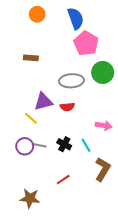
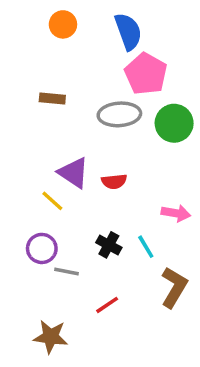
gray ellipse: (71, 81) -> (119, 114), moved
purple triangle: (43, 102) -> (74, 173), turned 48
gray line: (39, 145) -> (66, 271), moved

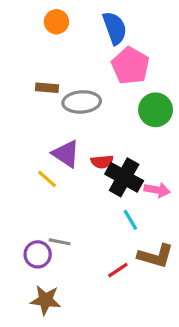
gray ellipse: (119, 114) -> (82, 102), moved
black cross: (109, 245) -> (124, 177), moved, size x1.6
purple circle: (42, 248) -> (38, 254), moved
brown L-shape: (174, 287) -> (156, 256), turned 75
red line: (107, 305) -> (118, 270), moved

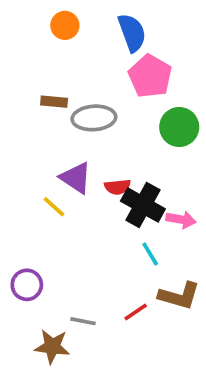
gray line: (60, 242) -> (83, 321), moved
purple circle: (38, 254) -> (27, 285), moved

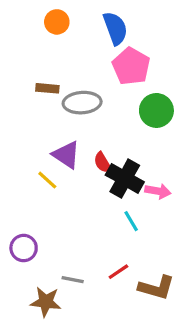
red semicircle: (118, 187) -> (103, 163), turned 65
brown L-shape: (179, 296) -> (156, 288), moved

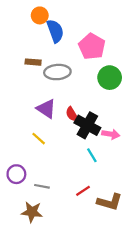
blue semicircle: (115, 28) -> (55, 31), moved
yellow line: (47, 180) -> (39, 139), moved
gray line: (73, 280) -> (42, 186), moved

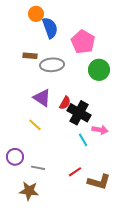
red semicircle: (72, 114) -> (65, 103), turned -120
pink arrow: (111, 134) -> (100, 130), moved

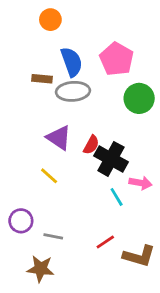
blue semicircle: (50, 28) -> (72, 62), moved

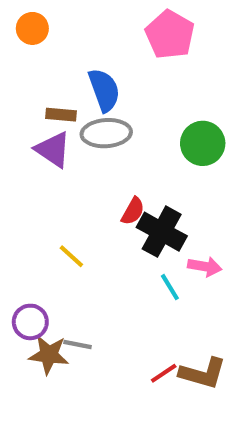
orange circle: (50, 20) -> (32, 28), moved
pink pentagon: (117, 59) -> (170, 35), moved
purple triangle: (59, 138) -> (53, 150), moved
red line: (105, 242) -> (164, 373), moved
brown star: (41, 269) -> (49, 355), moved

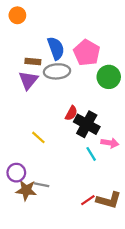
pink pentagon: (170, 35) -> (87, 53), moved
purple triangle: (53, 150) -> (28, 80), turned 35

